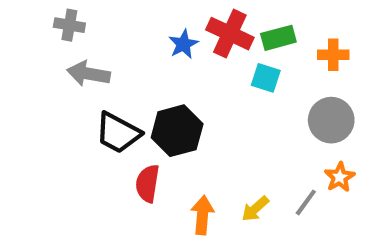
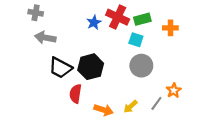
gray circle: (331, 120) -> (141, 66), moved
orange arrow: (202, 215) -> (104, 110), turned 102

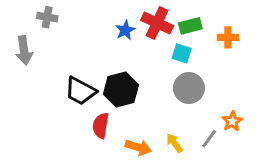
gray arrow: (45, 38) -> (24, 50), moved, turned -108
yellow arrow: (131, 107) -> (174, 143), turned 96

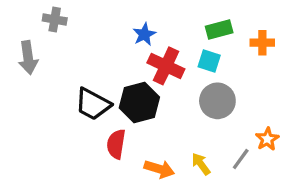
red cross: (157, 23) -> (166, 66), moved

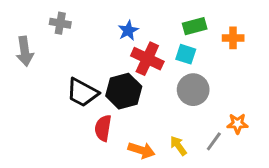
gray cross: (55, 19) -> (60, 23), moved
orange star: (267, 139) -> (237, 124), turned 30

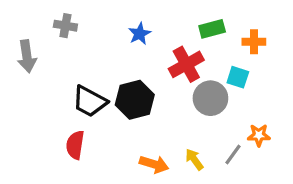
cyan square: (186, 54) -> (238, 77), moved
red cross: (147, 59) -> (186, 64), moved, turned 36
red semicircle: (103, 128) -> (75, 145), moved

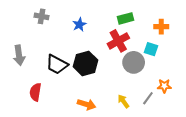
green rectangle: (212, 29) -> (125, 18), moved
blue star: (140, 34) -> (79, 25), moved
gray arrow: (27, 56) -> (19, 55), moved
red semicircle: (75, 145) -> (35, 92), moved
orange arrow: (154, 164) -> (87, 104), moved

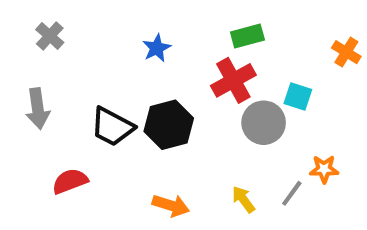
gray cross: (42, 16) -> (50, 36), moved, turned 32
orange cross: (161, 27) -> (346, 52), moved, turned 32
red semicircle: (35, 92) -> (70, 181), turned 60

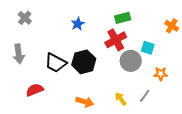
orange star: (324, 169) -> (161, 74), moved

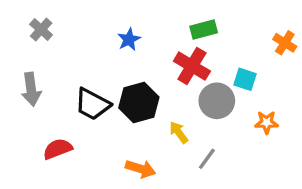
red cross: (116, 40) -> (192, 66), turned -30
gray line: (145, 96) -> (207, 159), moved
yellow arrow: (121, 99) -> (179, 132), moved

